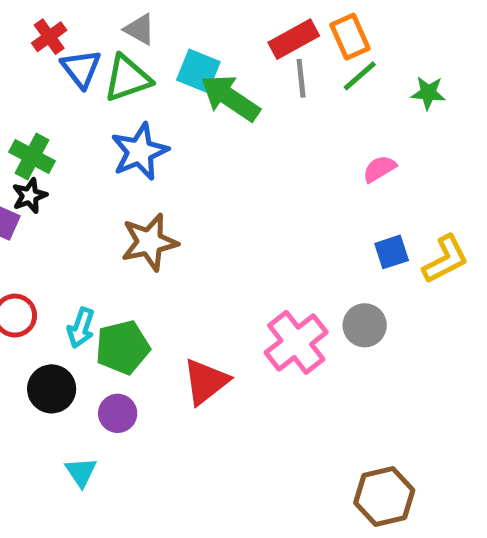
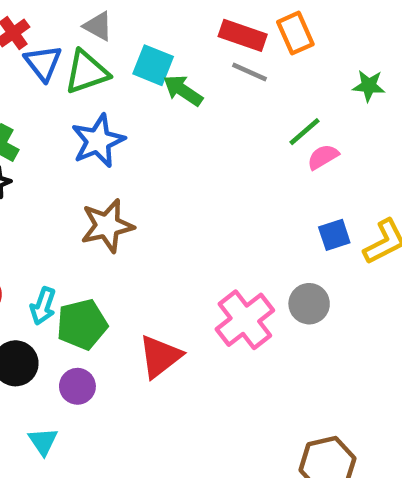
red rectangle: (294, 39) -> (243, 35), turned 48
green line: (360, 76) -> (305, 132), moved
gray line: (301, 78) -> (249, 72), turned -60
green arrow: (230, 98) -> (183, 90), size x0.7

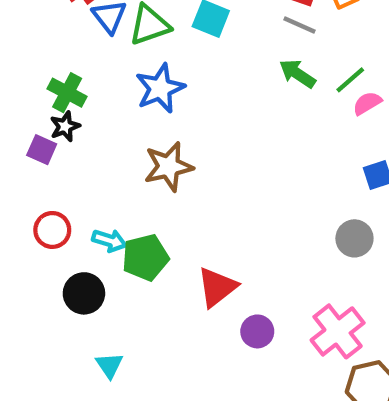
green arrow: (183, 90) -> (297, 74), moved
cyan arrow: (43, 306) -> (109, 241), turned -92
pink cross: (245, 320) -> (338, 331), moved
purple circle: (77, 386) -> (257, 331), moved

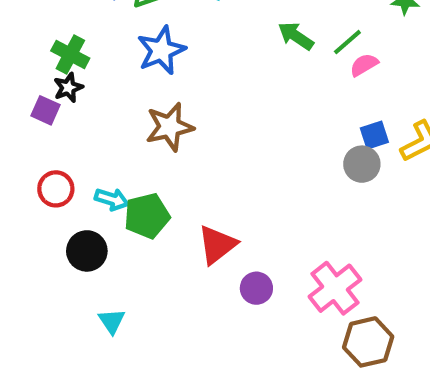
gray circle: (354, 238) -> (362, 164), moved

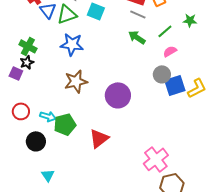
green line: (347, 42) -> (165, 31), moved
blue star: (161, 50) -> (72, 44), turned 30
blue square: (374, 135) -> (175, 85), size x1.5
gray circle: (362, 164) -> (162, 74), moved
purple circle: (256, 288) -> (118, 95), moved, size x1.6

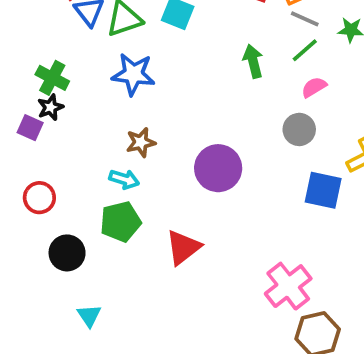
gray line: (138, 14) -> (305, 19), moved
green arrow: (137, 37) -> (253, 61), turned 42
brown star: (76, 81) -> (141, 142), size x0.7
blue square: (175, 85) -> (323, 190), moved, turned 30
cyan arrow: (48, 116) -> (124, 179), moved

